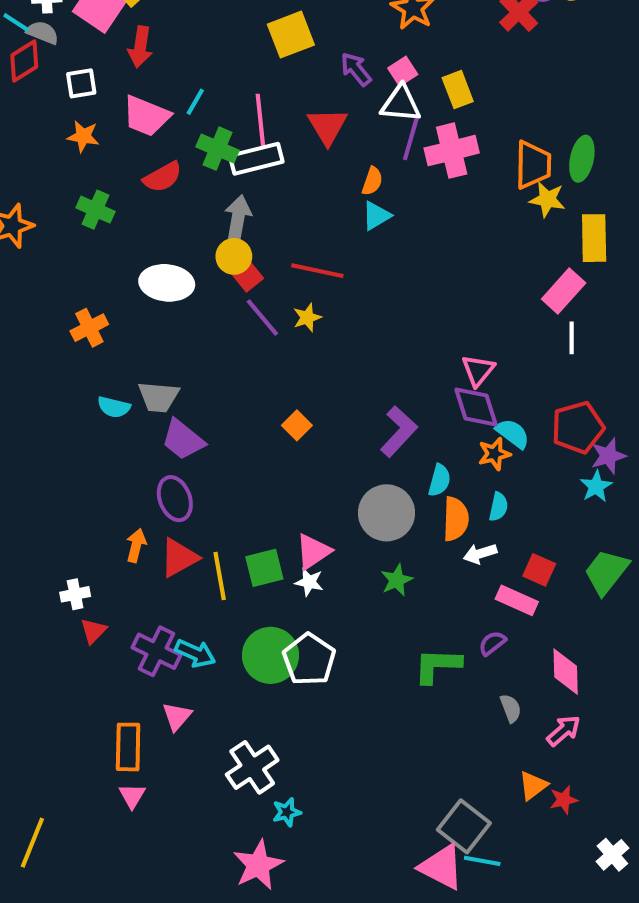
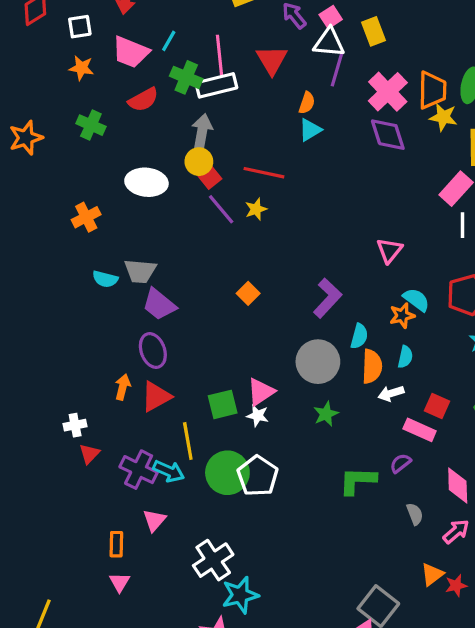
pink cross: (452, 151) -> (388, 92), moved, turned -30
purple diamond: (476, 407) -> (388, 135), moved
yellow line: (220, 576) -> (188, 441), moved
orange rectangle: (128, 747) -> (116, 544), size x0.7
cyan star: (287, 812) -> (240, 595), size x1.6

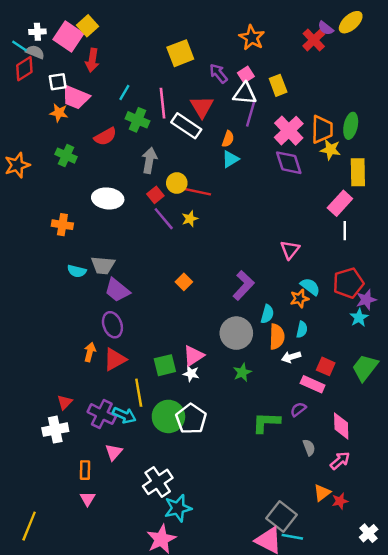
pink trapezoid: (131, 52) -> (76, 97), moved
white rectangle: (216, 85) -> (186, 126), moved, turned 48
yellow circle: (199, 162) -> (177, 183), moved
orange cross: (86, 217) -> (62, 225), turned 36
white cross: (75, 425) -> (55, 430), moved, size x1.5

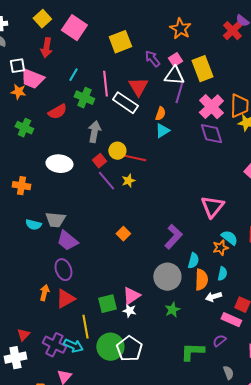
pink square: (68, 36) -> (74, 28), moved
yellow rectangle: (278, 85) -> (202, 69), size x1.4
pink triangle: (290, 250) -> (212, 207), size x1.4

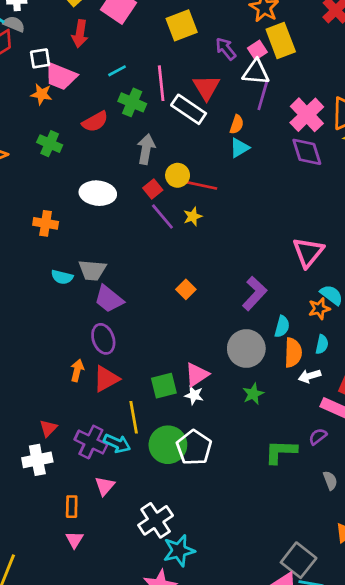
yellow rectangle: (202, 69) -> (281, 41), moved
cyan line: (73, 75) -> (117, 71), turned 32

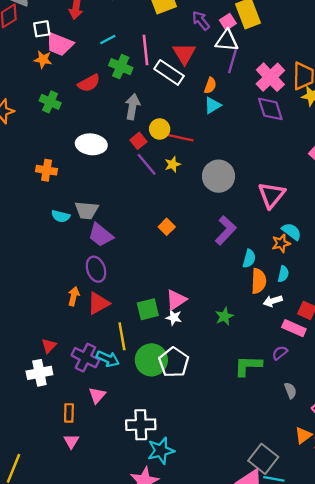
gray circle: (246, 348) -> (219, 176), moved
white cross: (156, 520) -> (141, 425), turned 32

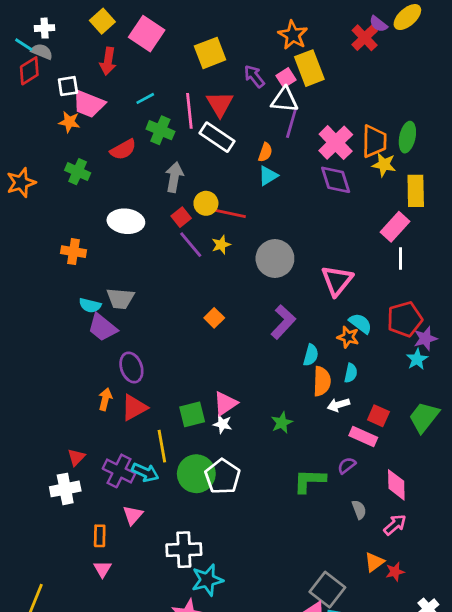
red triangle: (184, 54) -> (220, 104), moved
purple trapezoid: (101, 235) -> (102, 327), moved
orange star: (281, 243) -> (348, 337), turned 30

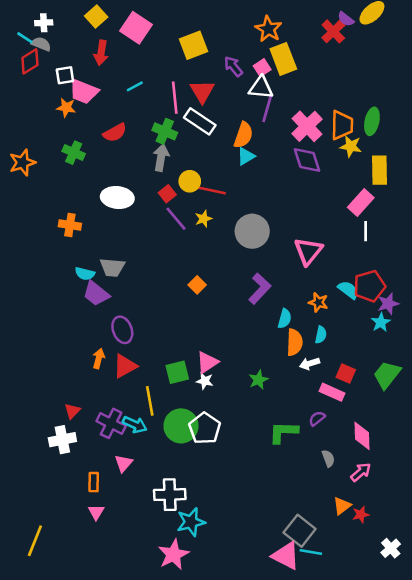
green cross: (160, 130) -> (165, 131), moved
orange semicircle: (265, 152) -> (243, 135), size x1.5
cyan semicircle: (360, 323) -> (348, 290), moved

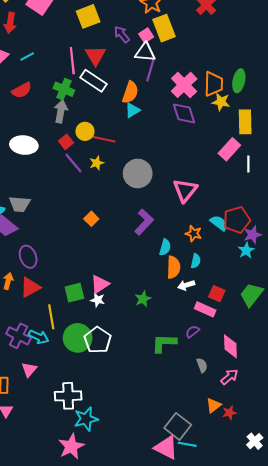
cyan line: (135, 86) -> (27, 57), moved
white line: (366, 231) -> (248, 164), moved

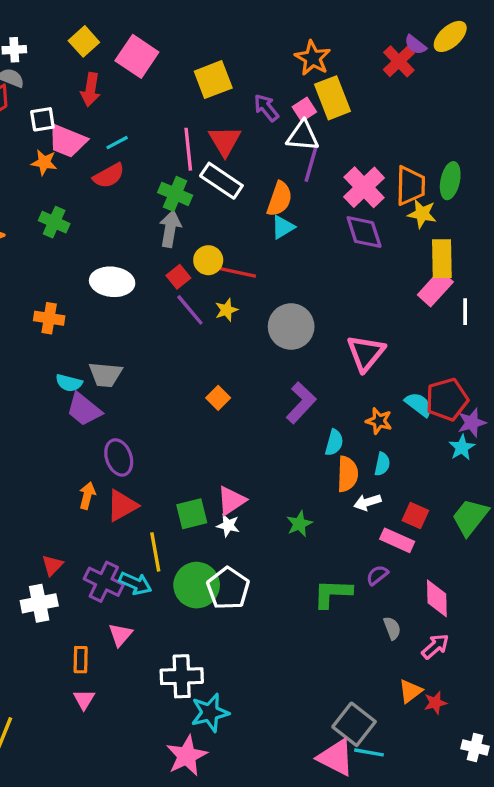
red semicircle: (22, 90) -> (109, 176), moved
yellow rectangle: (245, 122) -> (442, 259), moved
white cross: (255, 441) -> (475, 747), turned -35

